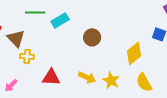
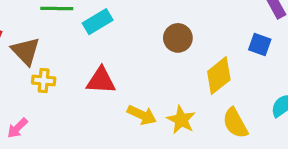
brown circle: (92, 37) -> (178, 38), moved
red triangle: (51, 77) -> (101, 81), moved

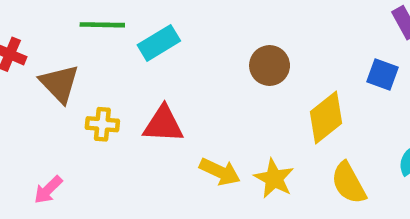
yellow cross: (44, 81) -> (102, 124), moved

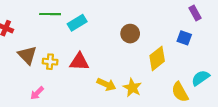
brown triangle: (59, 84) -> (27, 55), moved
yellow semicircle: (349, 183) -> (180, 92), moved
pink arrow: (48, 190) -> (37, 93), moved

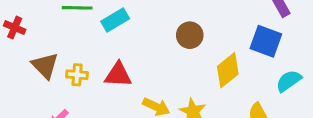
blue square: (184, 38) -> (266, 41), size x1.5
cyan semicircle: (200, 78) -> (289, 81), moved

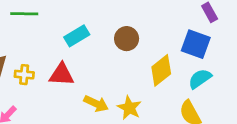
cyan rectangle: (115, 20) -> (77, 36), moved
cyan semicircle: (289, 81) -> (200, 79), moved

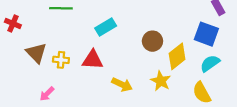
brown circle: (127, 39) -> (152, 41), moved
yellow star: (129, 108) -> (161, 81), moved

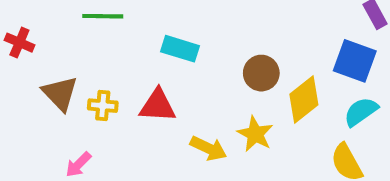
cyan rectangle: (106, 27) -> (180, 49), turned 48
yellow star: (161, 81) -> (255, 134), moved

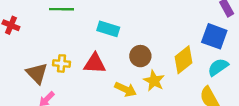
brown circle: (261, 73) -> (140, 56), moved
brown triangle: (60, 93) -> (37, 73), moved

